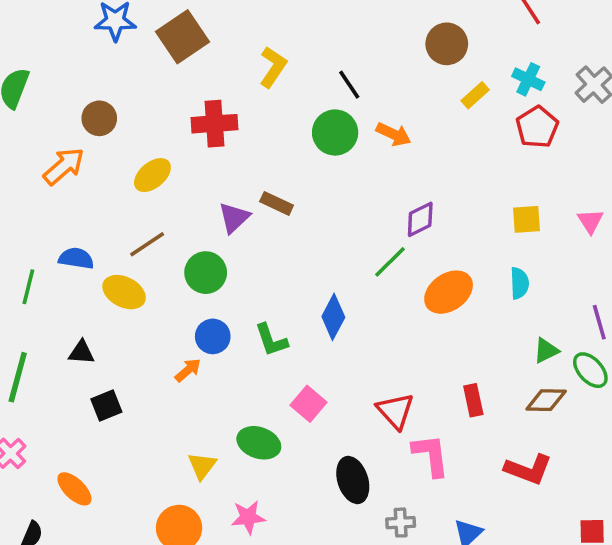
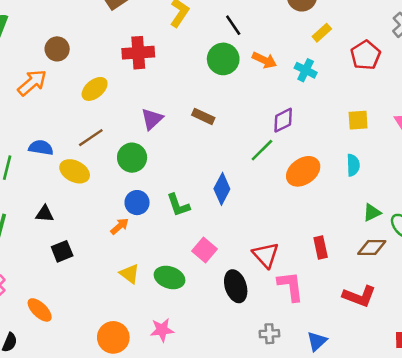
cyan cross: (528, 79) -> (306, 70), moved
brown rectangle: (277, 203) -> (203, 116), moved
yellow triangle: (202, 466) -> (130, 274), moved, turned -30
black ellipse: (353, 480) -> (236, 286), moved

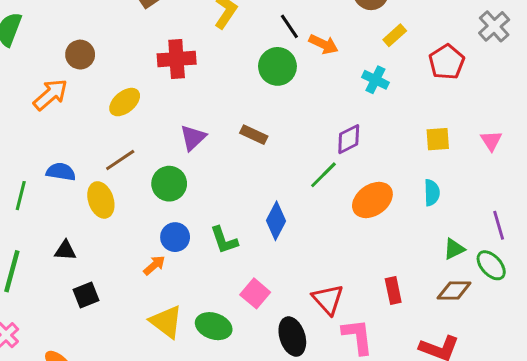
orange arrow: (264, 60) -> (323, 44), moved
yellow ellipse: (75, 171) -> (101, 200), turned 44
yellow triangle: (130, 274) -> (166, 322), size x1.4

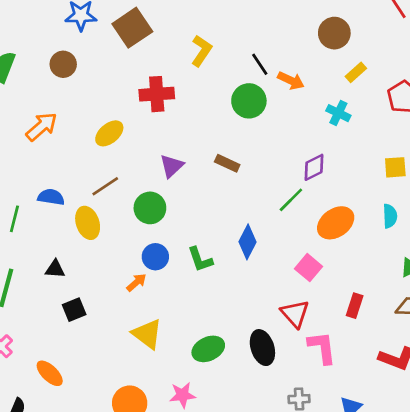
brown circle: (80, 55) -> (63, 64), moved
red rectangle: (393, 291) -> (355, 306), turned 30
pink square: (255, 293) -> (309, 268), moved
green ellipse: (214, 326) -> (208, 349), moved, turned -44

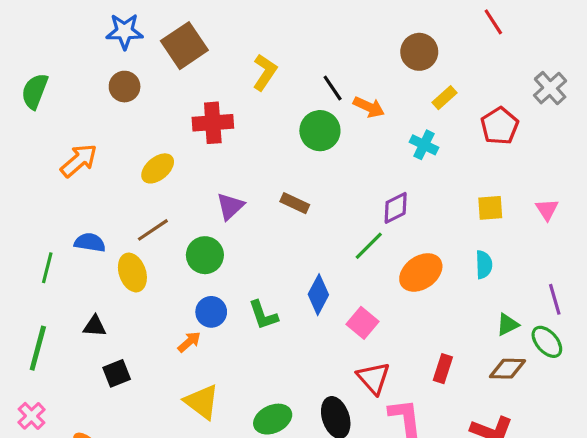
brown circle: (63, 64) -> (125, 87), moved
pink square: (309, 268) -> (363, 323), moved

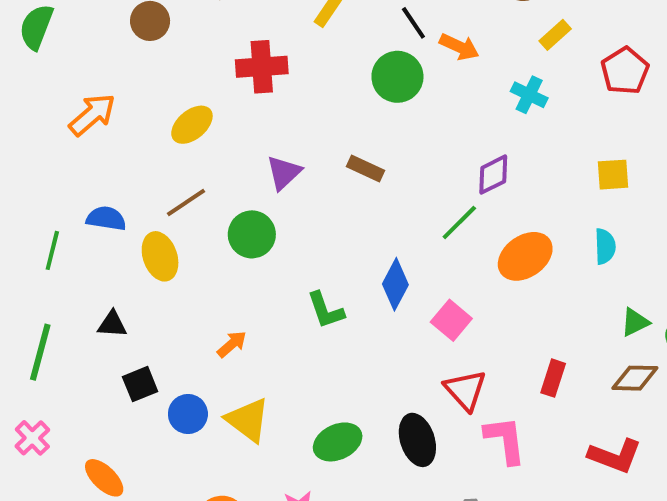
blue circle: (211, 312) -> (188, 414), moved

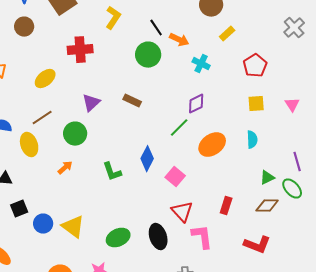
red pentagon: (625, 71) -> (255, 66), moved
cyan cross: (529, 95) -> (201, 64), moved
orange arrow: (232, 344) -> (65, 168), moved

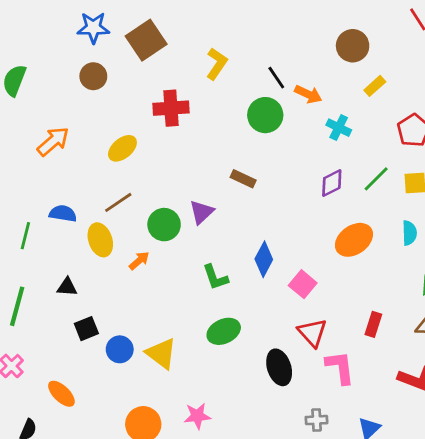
purple triangle: (91, 103) -> (201, 212), moved
green line: (179, 128) -> (376, 179), moved
orange arrow: (65, 168) -> (139, 261), moved
green ellipse: (118, 238) -> (224, 331), moved

